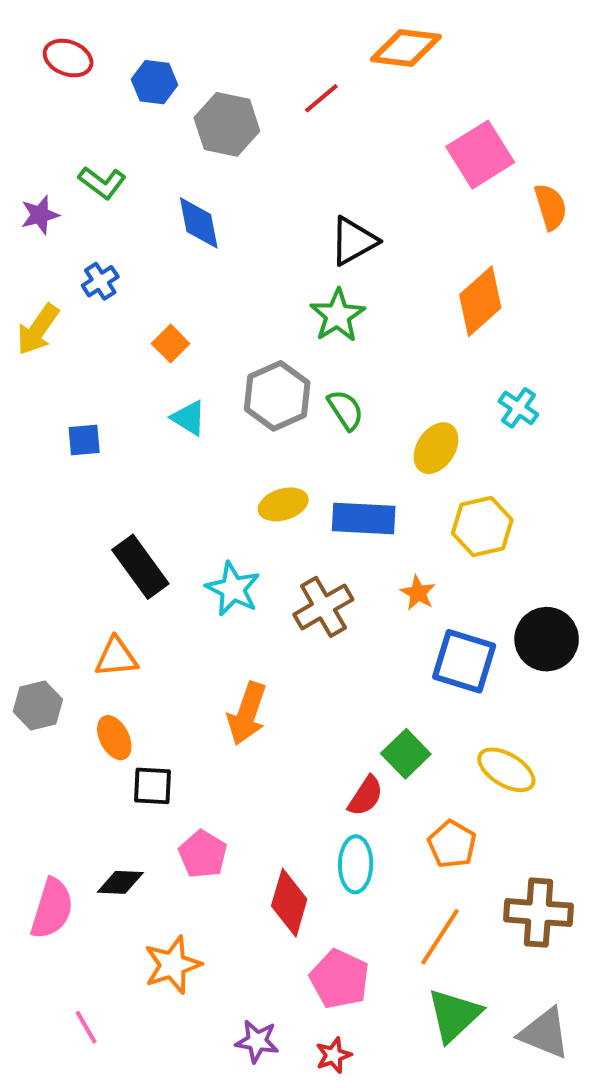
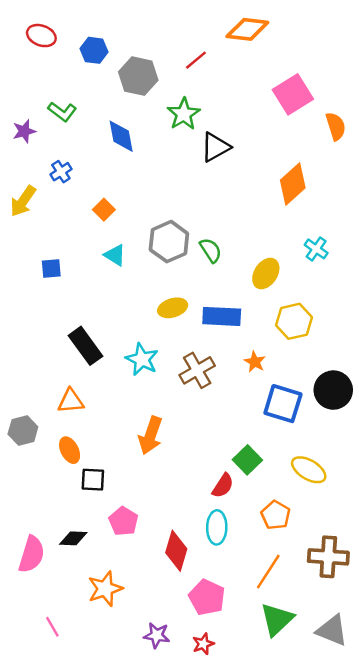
green star: (337, 315) -> (184, 114), moved

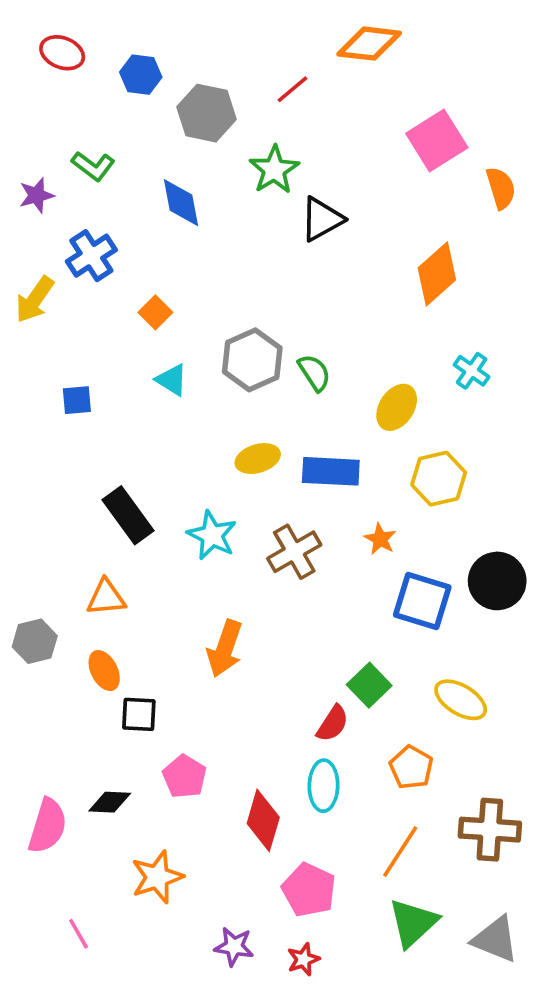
blue cross: (61, 172) -> (91, 256), size x1.5

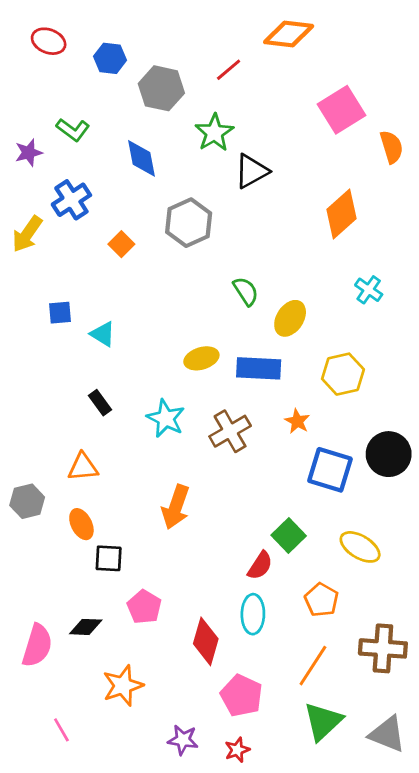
gray hexagon: (252, 360) -> (189, 223), moved
cyan triangle: (172, 380) -> (103, 334), moved
yellow ellipse: (397, 407) -> (290, 318), moved
black rectangle: (128, 515) -> (100, 403), size x0.6

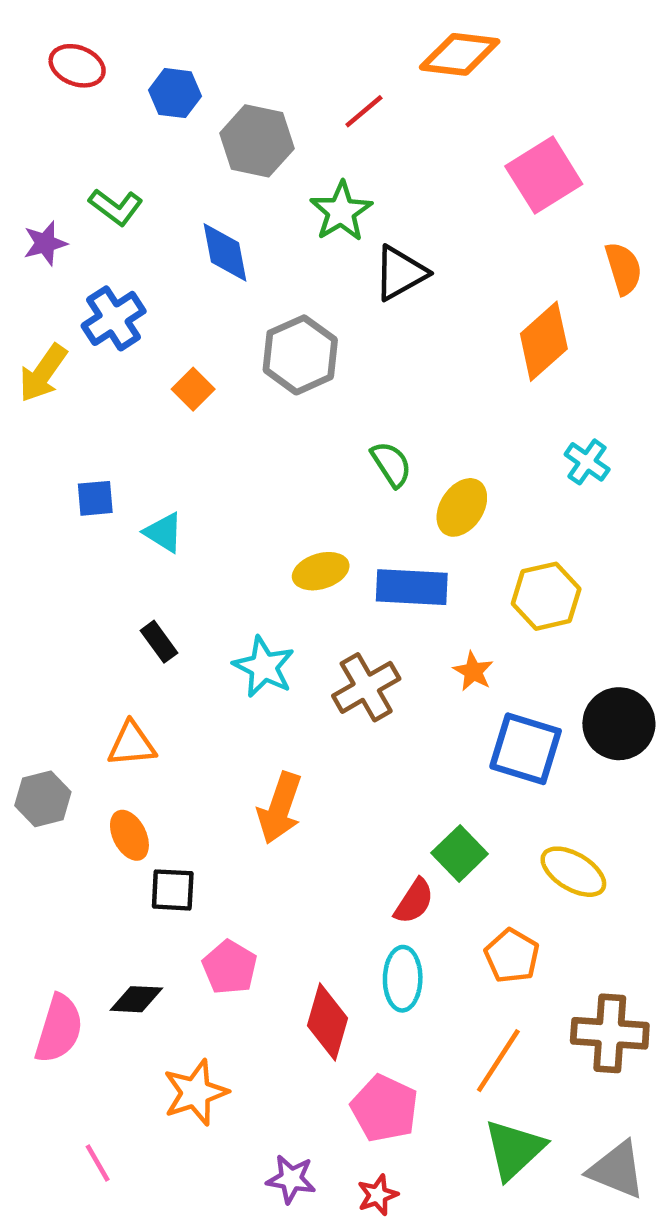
orange semicircle: (391, 147) -> (623, 268), moved

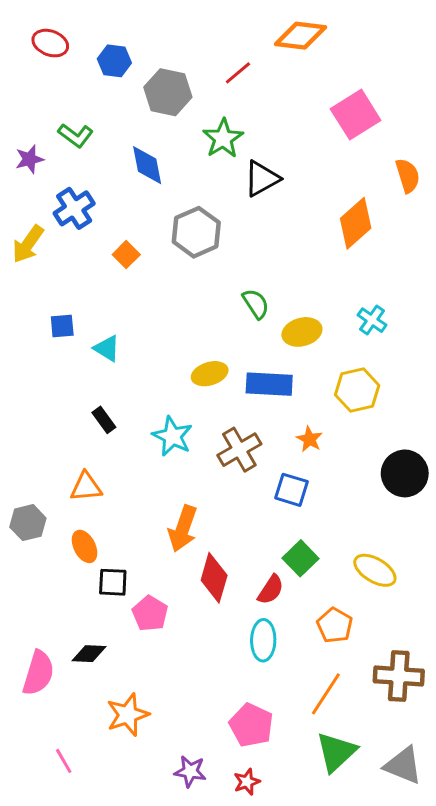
cyan cross: (587, 462) -> (372, 320), moved
yellow ellipse: (462, 507) -> (302, 332), turned 42
blue square: (526, 749) -> (292, 490), moved, size x0.7
pink pentagon: (230, 967) -> (150, 613), moved
red diamond: (328, 1022) -> (214, 578), moved

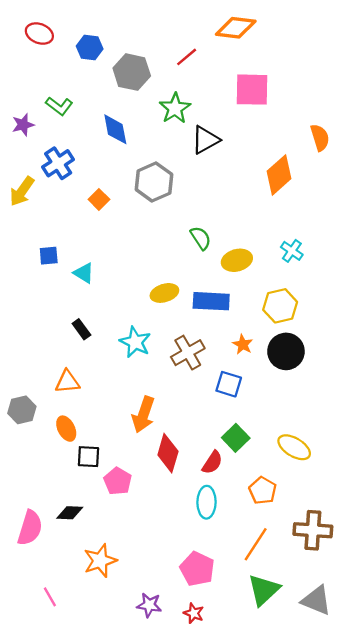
pink square: (356, 115) -> (252, 90), moved, turned 33
black circle: (405, 473) -> (286, 351), moved
red star: (247, 782) -> (194, 613), turned -30

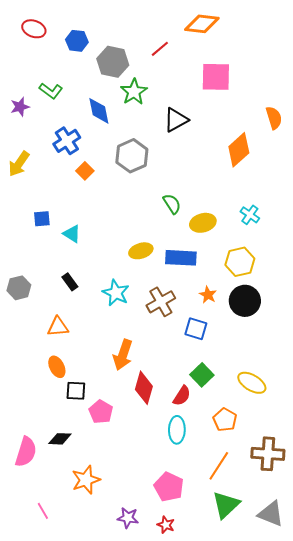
green star: (175, 108) -> (134, 92), moved
blue cross: (58, 163) -> (67, 141), moved
gray hexagon: (22, 410) -> (19, 288), moved

